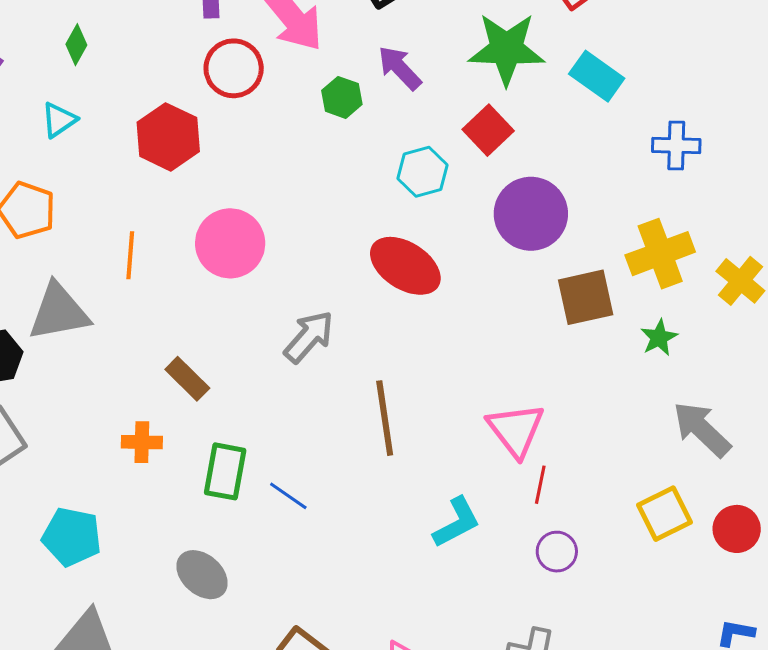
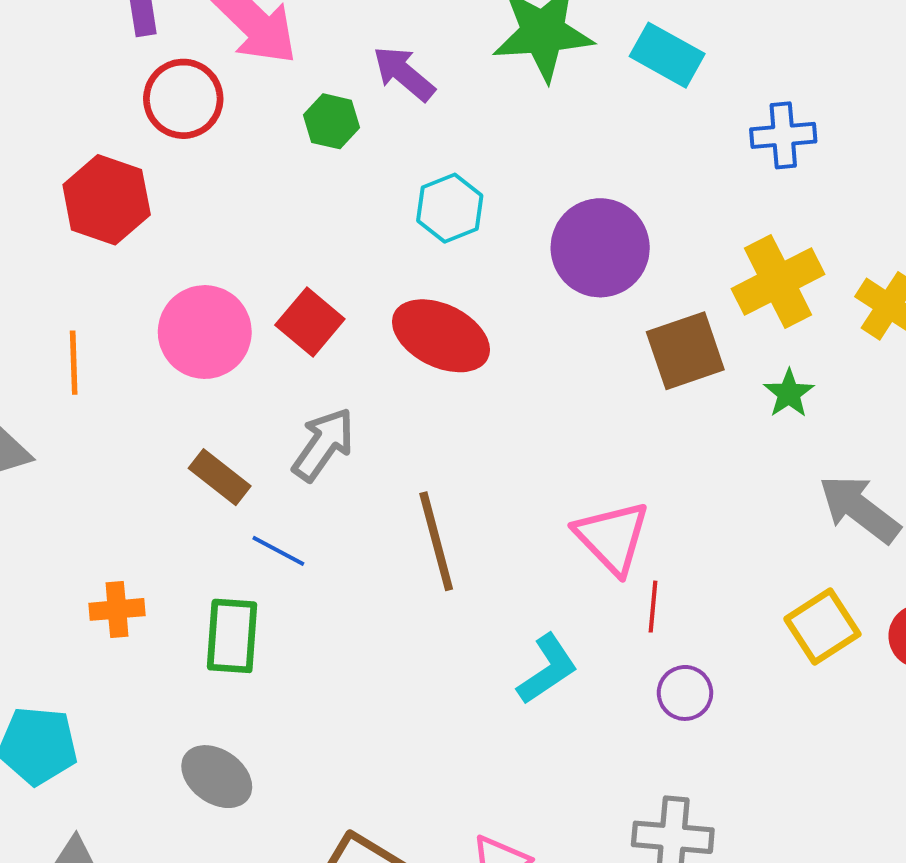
red square: (488, 130) -> (310, 322), moved
brown rectangle: (187, 379) -> (220, 477), moved
blue line: (288, 496) -> (278, 551), moved

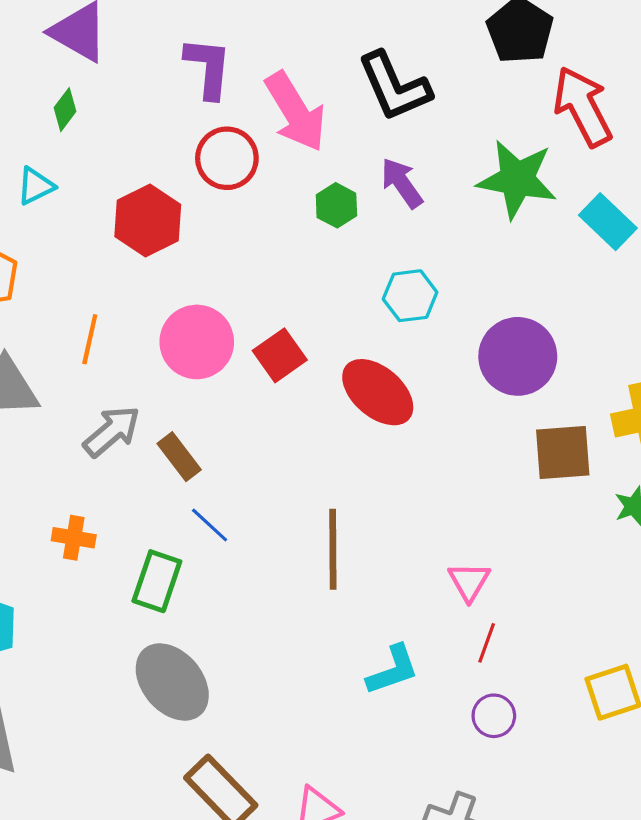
gray arrow: (323, 444) -> (112, 431), moved
pink triangle: (612, 537) -> (469, 582), size x0.7
gray ellipse: (217, 777) -> (172, 682), moved, size x1.4

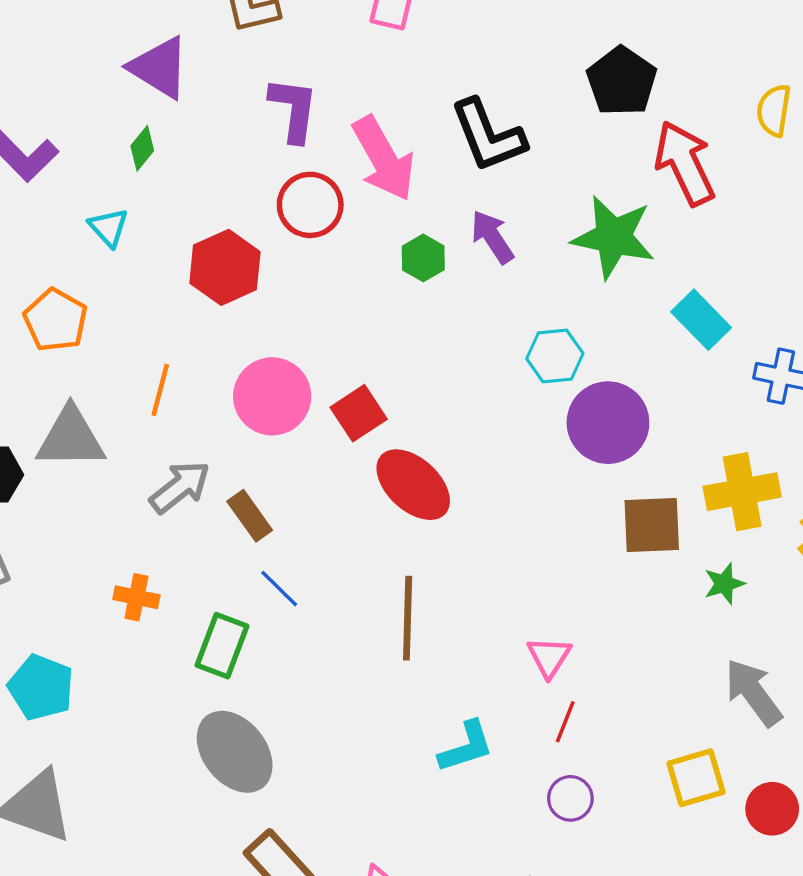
cyan triangle: (35, 186) -> (109, 227), turned -48
cyan rectangle: (608, 222) -> (701, 320), moved
cyan hexagon: (410, 296) -> (555, 356), moved
red ellipse: (378, 392) -> (413, 485), moved

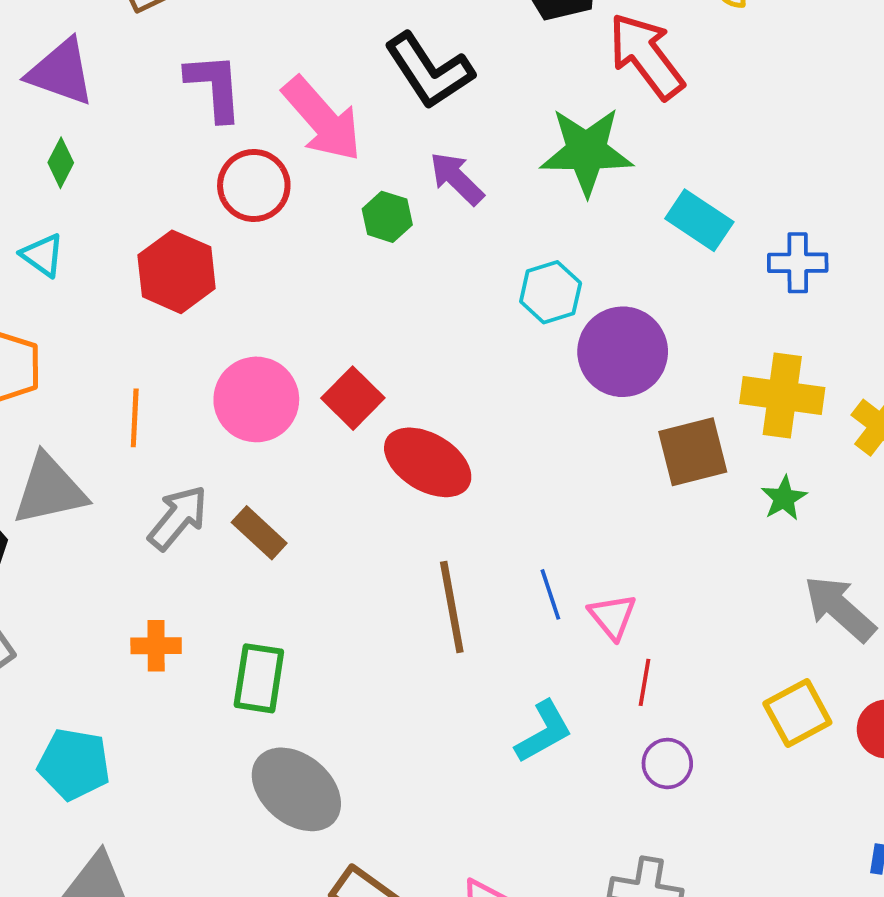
yellow cross: (742, 492) -> (782, 395), turned 30
blue line: (279, 589) -> (550, 594), moved, turned 39

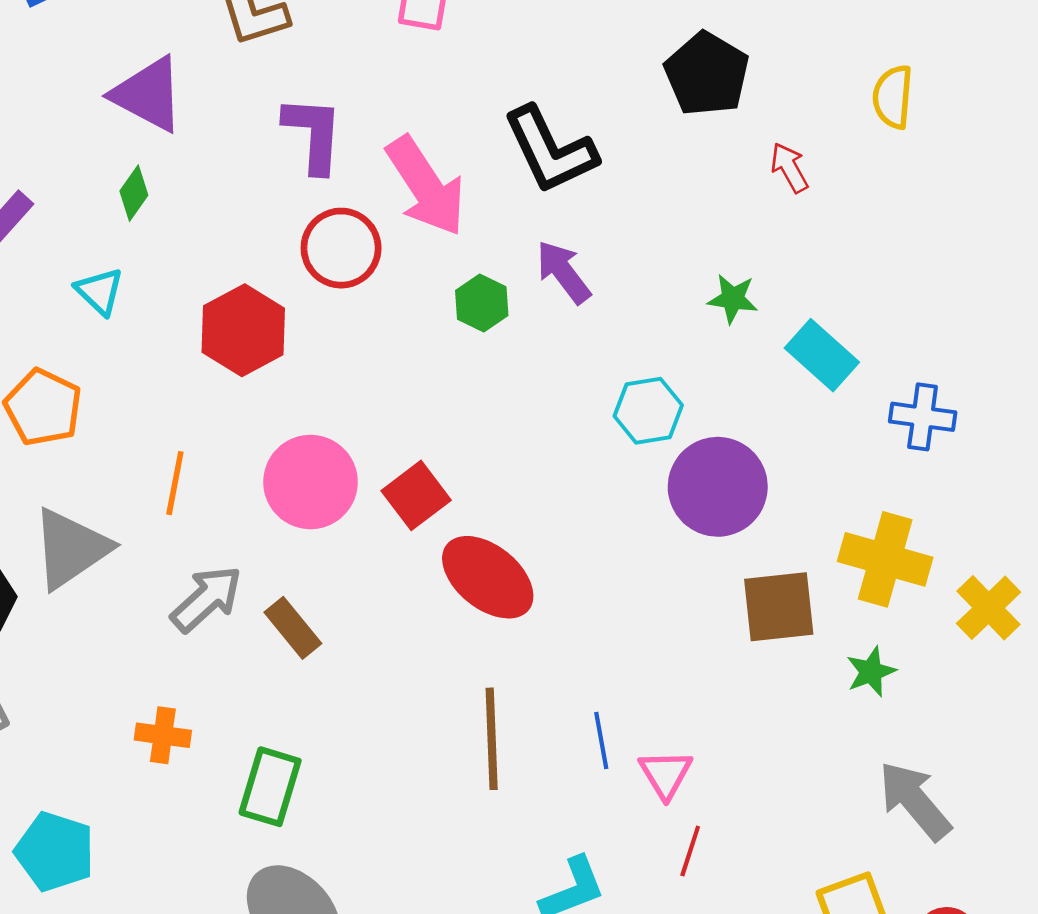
red arrow: (646, 56) -> (789, 168), size x0.5
green star: (586, 151) -> (733, 299), moved, size x0.5
gray triangle: (49, 490) -> (71, 548), turned -30

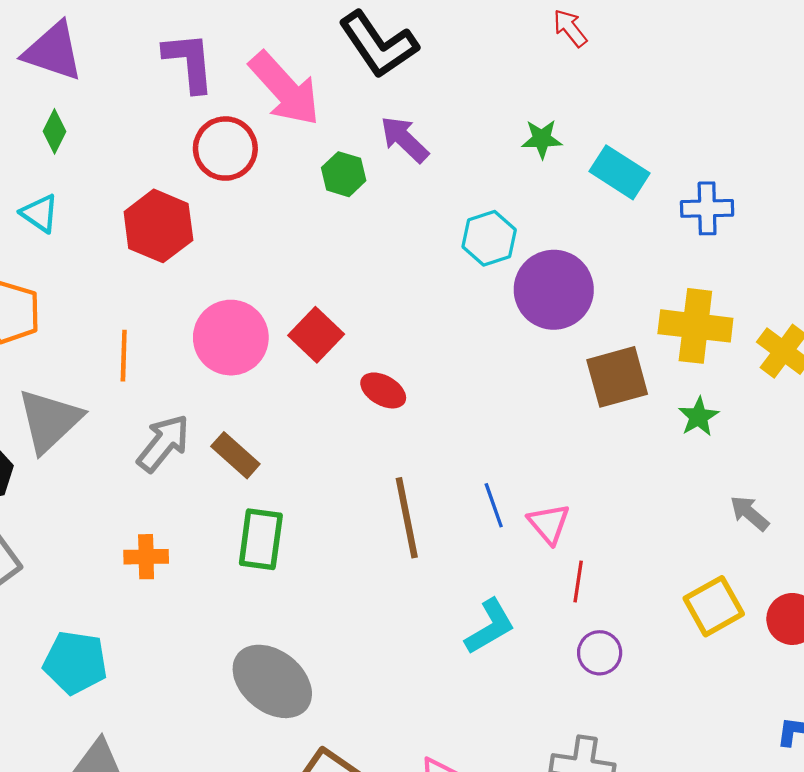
red ellipse: (488, 577) -> (383, 390), size x0.6
green rectangle: (270, 787) -> (261, 539), moved
gray arrow: (915, 801) -> (749, 513), size x0.6

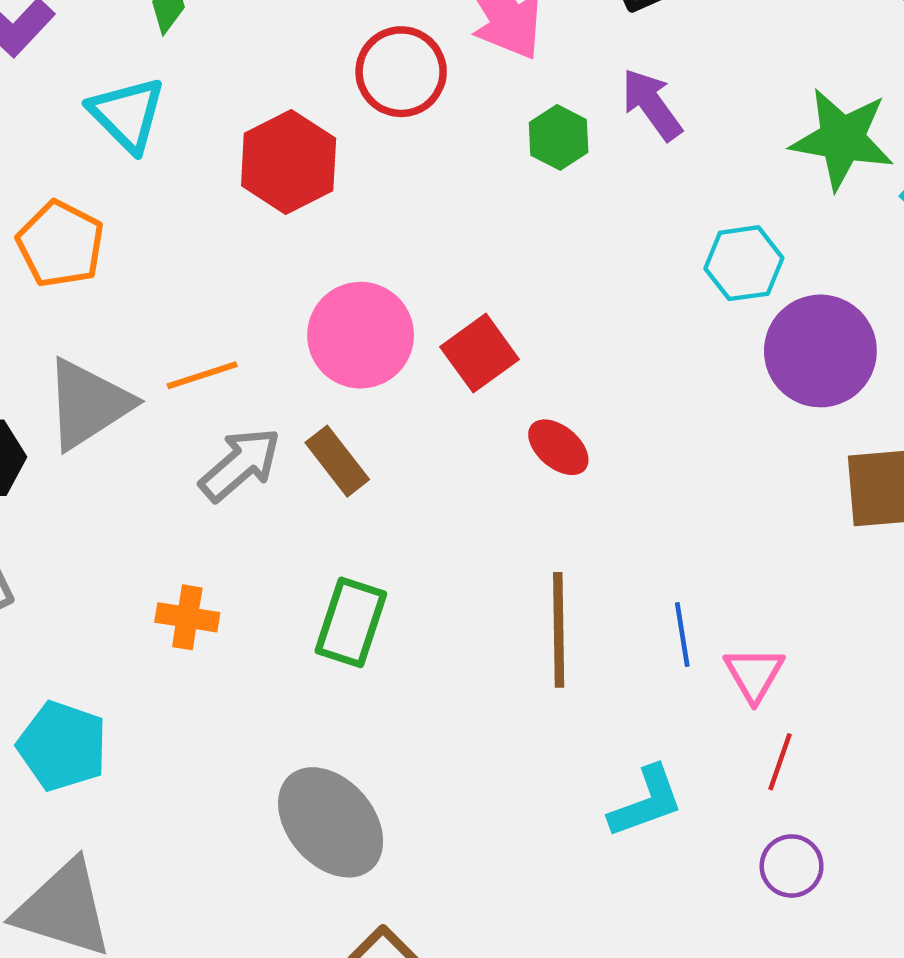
green star: (542, 139) -> (842, 139), size x1.8
cyan triangle: (40, 213) -> (127, 114), size x1.4
orange line: (124, 356) -> (202, 375), moved, turned 60
brown rectangle: (235, 455) -> (337, 461), moved

